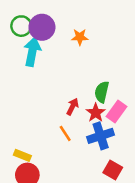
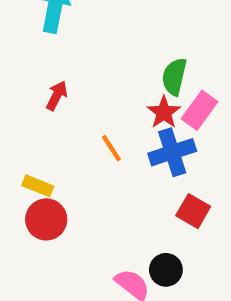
red arrow: (72, 107) -> (57, 96), moved

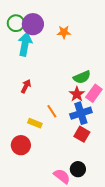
green semicircle: (174, 77) -> (82, 77), turned -126
yellow rectangle: (38, 186) -> (35, 123), moved
red square: (193, 211) -> (82, 134), moved

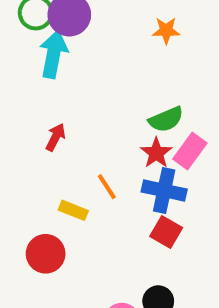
orange star: (64, 32) -> (166, 30), moved
blue cross: (81, 113) -> (164, 191), turned 30

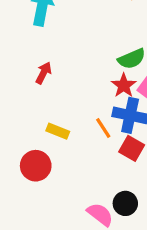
orange line: (107, 187) -> (103, 128), moved

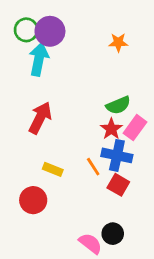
red arrow: (44, 73) -> (40, 118), size x1.6

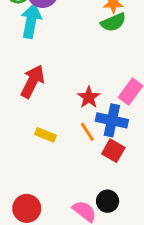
green semicircle: (118, 105) -> (113, 22), moved
red star: (111, 129) -> (89, 97), moved
red circle: (33, 200) -> (27, 208), moved

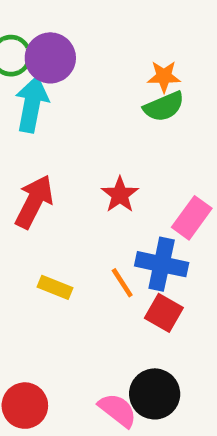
red star: (89, 97) -> (120, 195), moved
black circle: (108, 201) -> (155, 394), size x1.4

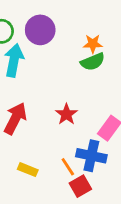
purple circle: (50, 58) -> (40, 30), moved
red square: (164, 313) -> (80, 186), moved, turned 30

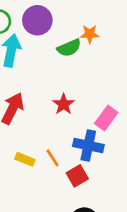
green semicircle: (93, 62) -> (69, 48), moved
orange line: (68, 167) -> (53, 158), moved

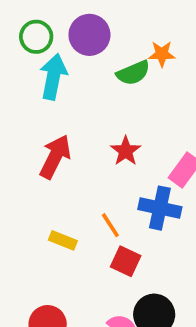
yellow rectangle: (25, 159) -> (63, 240), moved
red square: (77, 176) -> (126, 261), moved, turned -35

